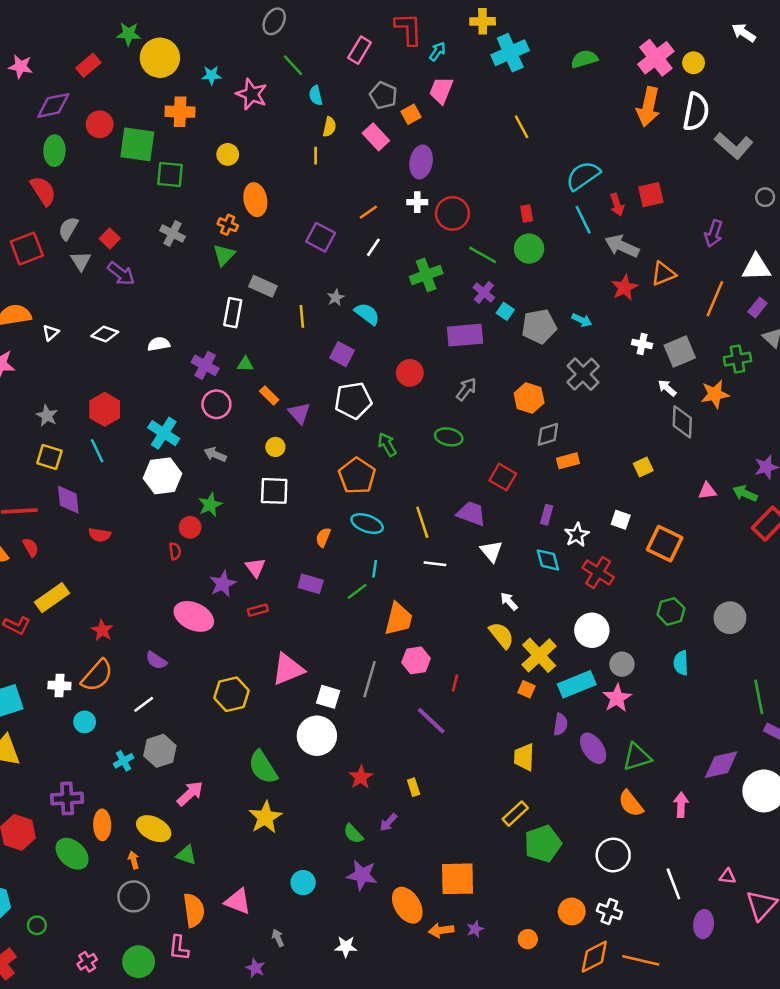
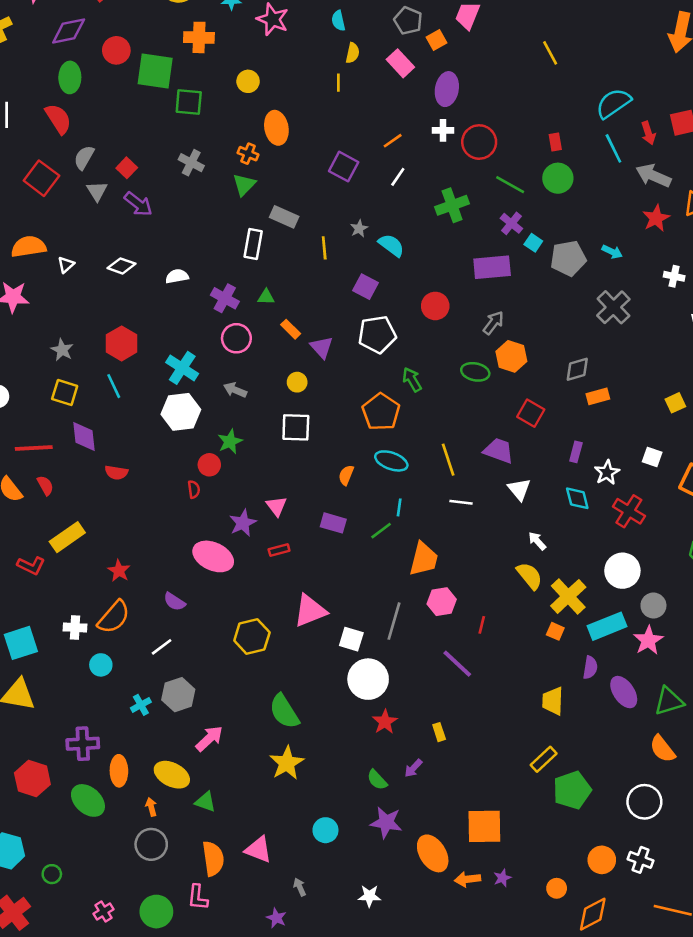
red square: (27, 249) -> (41, 178), turned -32
orange hexagon: (529, 398) -> (511, 356), moved
white circle: (317, 736) -> (368, 679), moved
orange diamond: (594, 957) -> (593, 914), moved

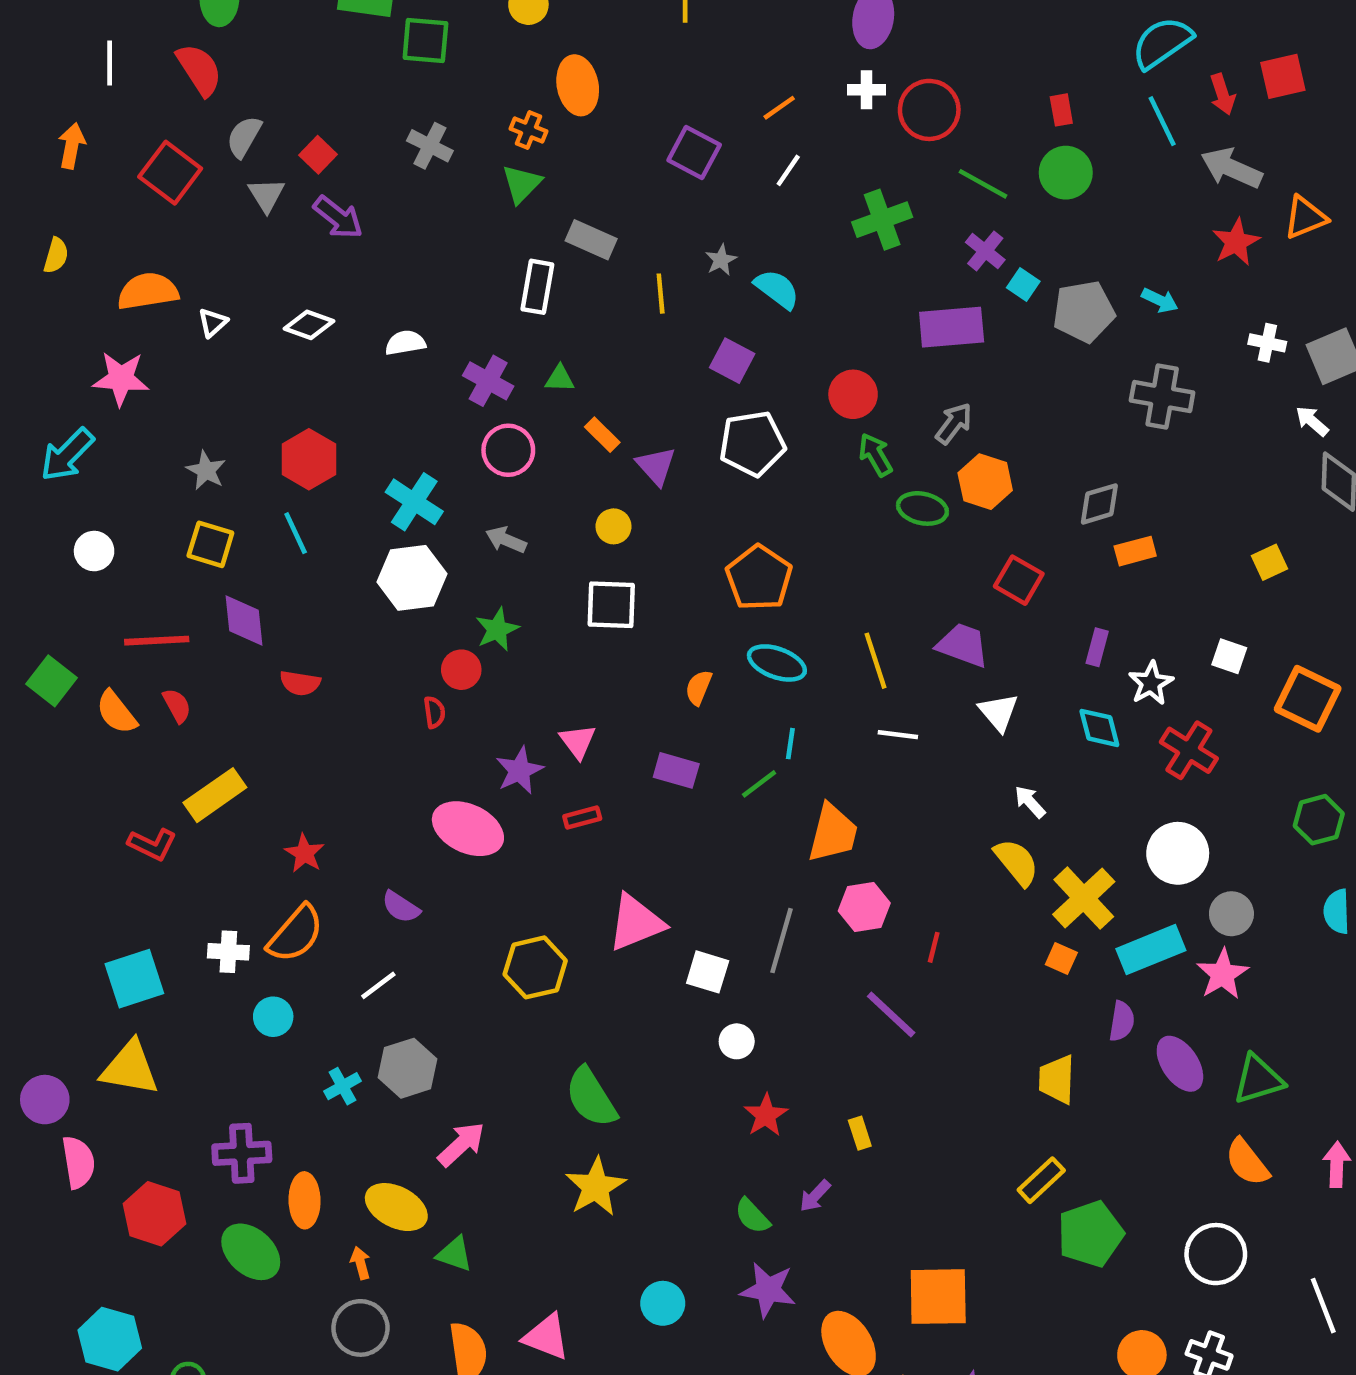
gray cross: (613, 307) -> (1162, 397), turned -36
green arrow: (412, 380) -> (875, 455), moved
white circle: (368, 679) -> (737, 1041), size x0.5

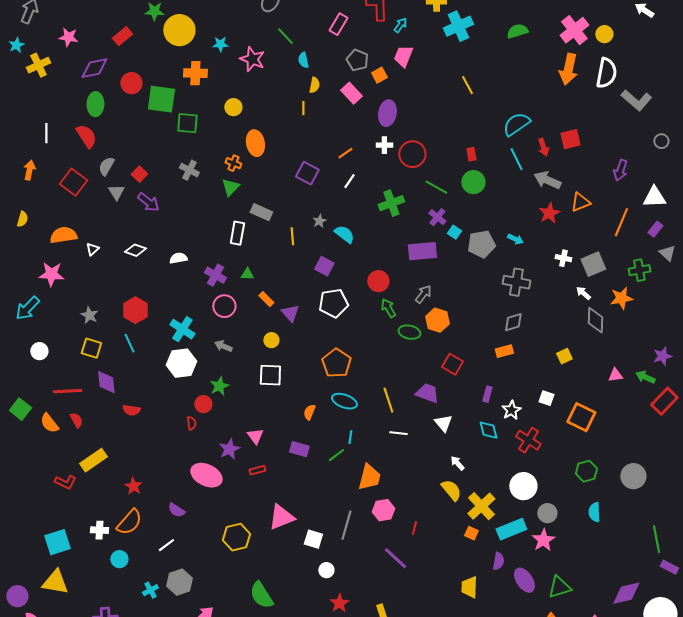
gray diamond: (1099, 504) -> (513, 322), moved

